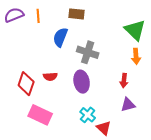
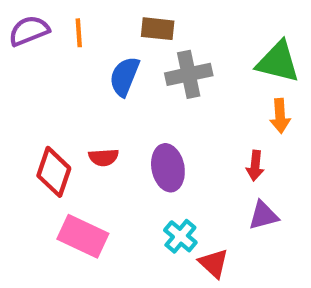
green triangle: (135, 30) -> (278, 62), turned -30
gray cross: (88, 52) -> (189, 74), moved, turned -30

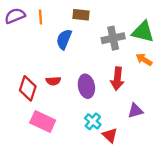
gray cross: (189, 74) -> (113, 38), moved
orange arrow: (280, 116) -> (144, 60), turned 126
red arrow: (255, 166) -> (117, 79), moved, size x1.5

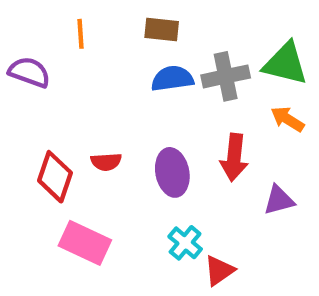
purple semicircle: (15, 16) -> (29, 72), moved, turned 42
blue semicircle: (64, 39) -> (172, 79), moved, turned 60
purple triangle: (135, 111) -> (279, 200), moved
red triangle: (110, 135) -> (219, 271), turned 42

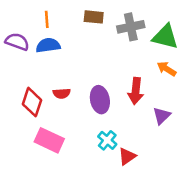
gray cross: (226, 76) -> (131, 27), moved
blue semicircle: (172, 79) -> (48, 45), moved
purple triangle: (279, 200) -> (162, 116), turned -30

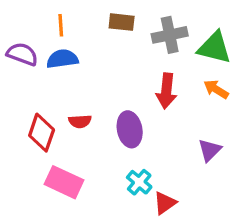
red arrow: (136, 91) -> (166, 91), moved

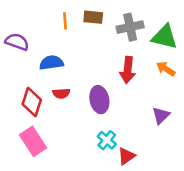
orange line: (61, 25) -> (65, 21), moved
blue semicircle: (62, 59) -> (51, 63), moved
pink rectangle: (64, 182) -> (33, 141), moved, turned 32

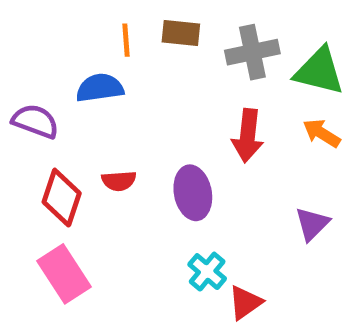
purple semicircle: (17, 42) -> (35, 121), moved
blue semicircle: (51, 63) -> (100, 88), moved

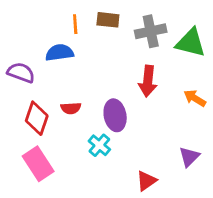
orange arrow: (322, 133) -> (195, 98), moved
purple triangle: (312, 224) -> (189, 157), moved
cyan cross: (207, 272) -> (99, 145), moved

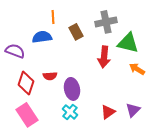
brown rectangle: (108, 20) -> (76, 32), moved, turned 56
green triangle: (191, 43) -> (128, 43), moved
purple ellipse: (115, 115) -> (72, 89), moved
cyan cross: (99, 145) -> (70, 112), moved
red triangle: (146, 181) -> (108, 112), moved

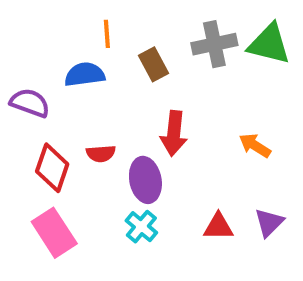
green triangle: (128, 43) -> (269, 44), moved
red arrow: (104, 57) -> (174, 133), moved
orange arrow: (137, 69) -> (255, 145), moved
red triangle: (108, 112) -> (218, 227), turned 35

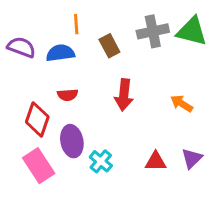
purple semicircle: (30, 103) -> (21, 47), moved
red semicircle: (101, 154) -> (68, 95), moved
purple ellipse: (145, 180) -> (72, 141), moved

